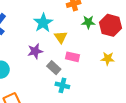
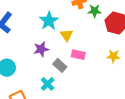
green star: (88, 22) -> (95, 11), moved
cyan cross: (62, 85) -> (48, 84), moved, turned 32

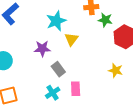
pink rectangle: (78, 55) -> (76, 89), moved, turned 64
cyan cross: (48, 84) -> (53, 93), moved

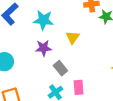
cyan star: (56, 21) -> (43, 20), moved, turned 30

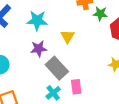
gray rectangle: (60, 68) -> (57, 68), size x1.5

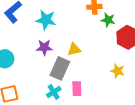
yellow triangle: (67, 36) -> (74, 49), moved, turned 40
gray rectangle: (57, 68) -> (60, 68), turned 60

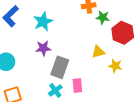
cyan star: (46, 20) -> (43, 22), turned -30
yellow triangle: (74, 49) -> (98, 52), moved

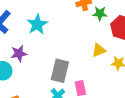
purple star: (43, 48) -> (19, 53), moved

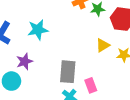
cyan star: (37, 24) -> (38, 30), turned 30

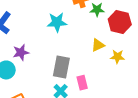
cyan star: (38, 30) -> (57, 22), moved

